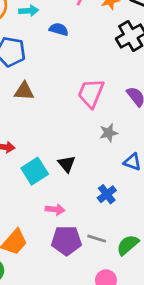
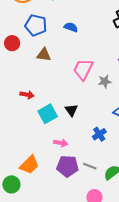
blue semicircle: (59, 29) -> (71, 27), moved
pink trapezoid: (91, 93) -> (83, 69), moved
gray star: (109, 133) -> (105, 81), moved

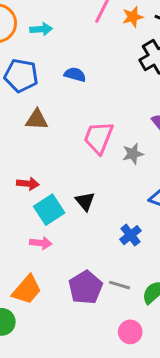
red arrow: (27, 95) -> (28, 184), moved
pink arrow: (61, 143) -> (41, 243), moved
purple pentagon: (68, 166) -> (85, 287), turned -30

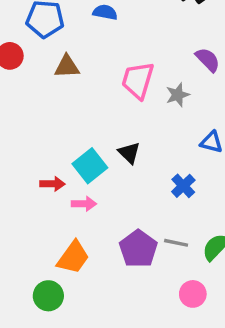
red arrow: (28, 184) -> (52, 184), moved

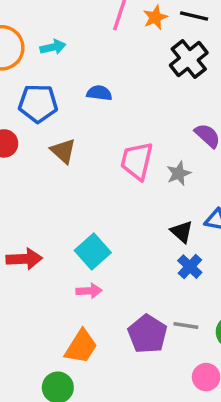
brown triangle: (67, 67) -> (63, 151), turned 48
black triangle: (129, 153) -> (182, 232), moved
red arrow: (52, 184) -> (24, 259), moved, size x1.4

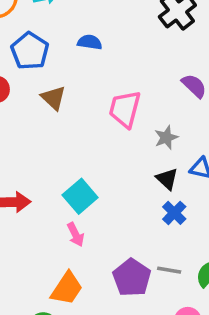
blue pentagon: (38, 103) -> (30, 51), turned 30
gray star: (179, 173) -> (166, 138), moved
pink arrow: (89, 291) -> (76, 234), turned 65

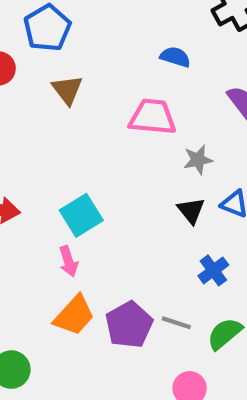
blue semicircle: (90, 42) -> (175, 57), moved
pink trapezoid: (125, 109) -> (153, 117), turned 72
blue cross: (174, 213) -> (213, 270), moved
orange trapezoid: (67, 288) -> (74, 315), moved

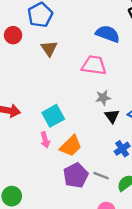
blue semicircle: (175, 57) -> (108, 34), size x1.5
gray star: (198, 160) -> (103, 98), moved
orange trapezoid: (74, 315) -> (71, 146), moved

